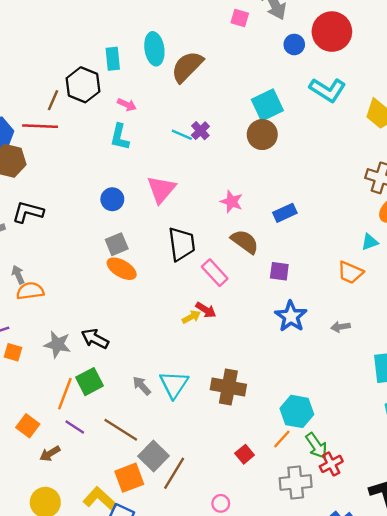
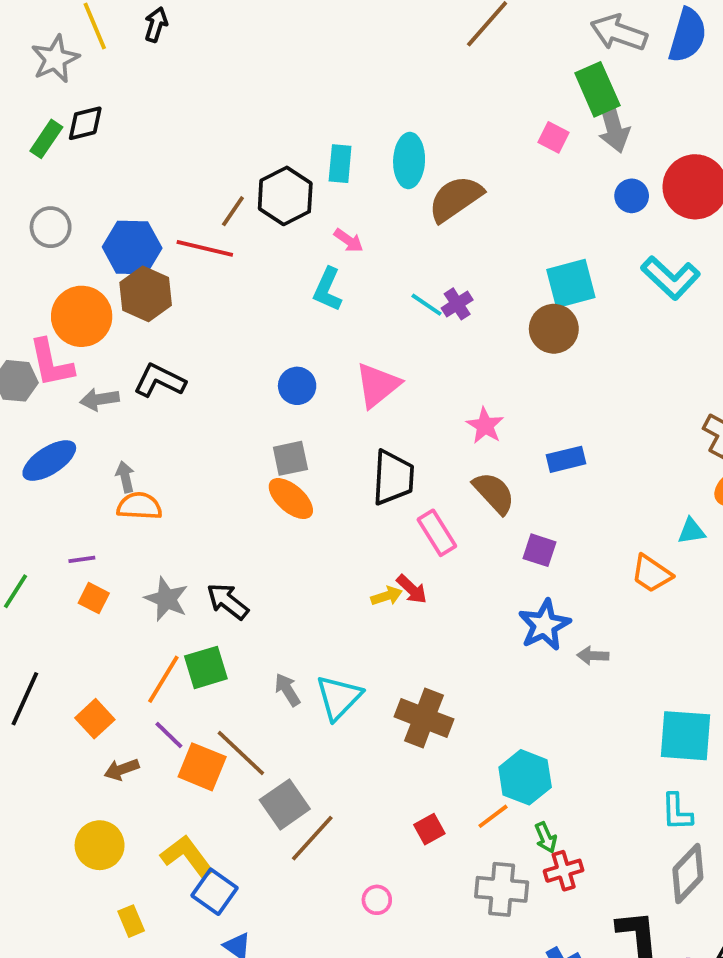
gray arrow: (341, 327) -> (593, 656), moved
green arrow: (316, 446) -> (546, 837), size x0.7
orange square: (129, 478) -> (202, 767), moved, turned 32

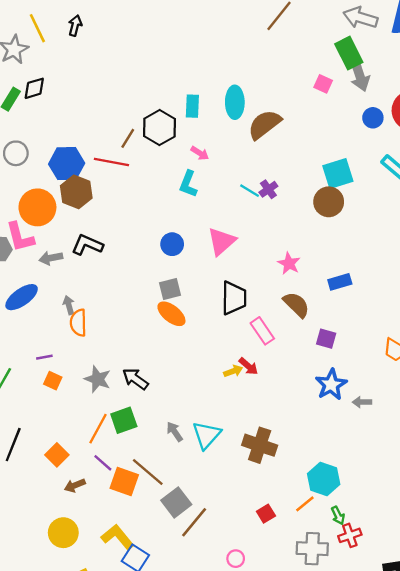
orange semicircle: (139, 506) -> (78, 323), turned -92

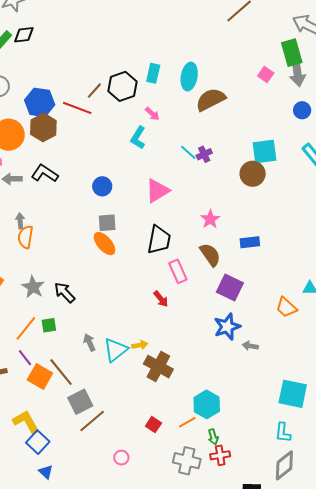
blue circle: (172, 244) -> (102, 186), moved
purple square: (326, 339) -> (230, 288), size x1.5
yellow arrow: (233, 371) -> (140, 345), moved
green square: (124, 420) -> (49, 325), size x0.7
red square: (266, 514) -> (153, 425), turned -35

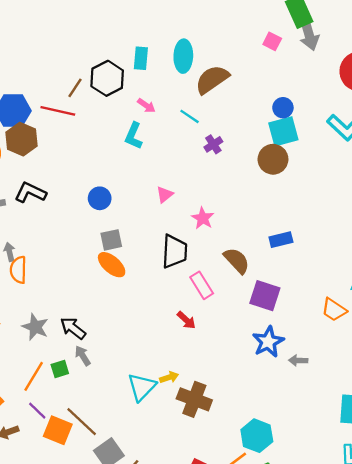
blue circle: (302, 110) -> (283, 108), moved
cyan line: (188, 152) -> (190, 116), moved
pink triangle: (157, 191) -> (165, 195), size x0.6
pink star: (210, 219) -> (203, 218), moved
gray arrow: (89, 342) -> (83, 356), moved

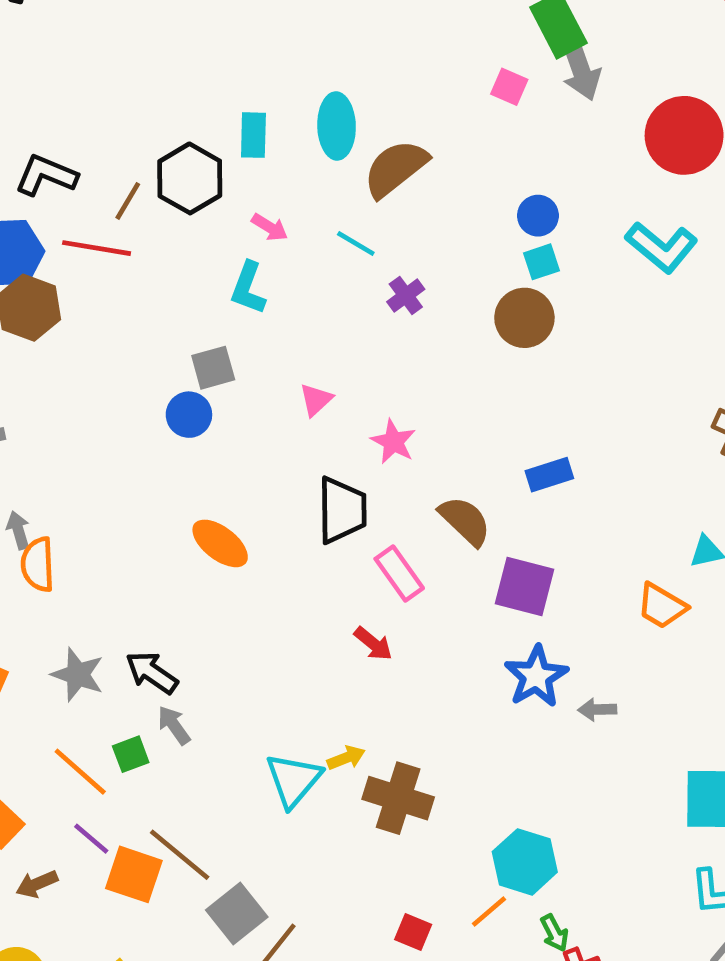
cyan square: (283, 131) -> (542, 262), size x0.6
black L-shape: (30, 192) -> (46, 175), moved
gray square: (111, 240) -> (213, 368), moved
orange line: (34, 376) -> (80, 772), turned -76

